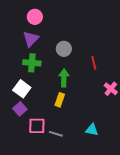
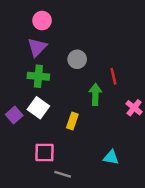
green arrow: (64, 78) -> (95, 94), moved
white square: (22, 89) -> (38, 108), moved
purple square: (20, 109) -> (14, 115), moved
gray line: (56, 134) -> (63, 174), moved

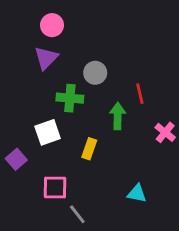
green cross: (38, 76) -> (70, 98), moved
white square: (38, 108) -> (48, 132), turned 35
purple square: (14, 115) -> (16, 159), moved
gray line: (63, 174) -> (77, 214), turned 35

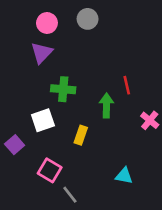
gray circle: (95, 73) -> (88, 19), moved
pink square: (55, 187) -> (50, 170), turned 30

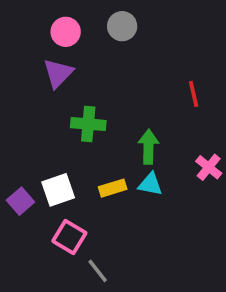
red line: (127, 85) -> (194, 94), moved
white square: (43, 120) -> (58, 190), moved
yellow rectangle: (81, 135) -> (113, 188), turned 54
cyan triangle: (124, 176) -> (150, 184), moved

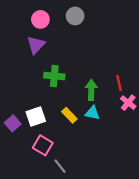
red line: (194, 94) -> (119, 83), moved
yellow rectangle: (113, 188) -> (69, 115), turned 63

